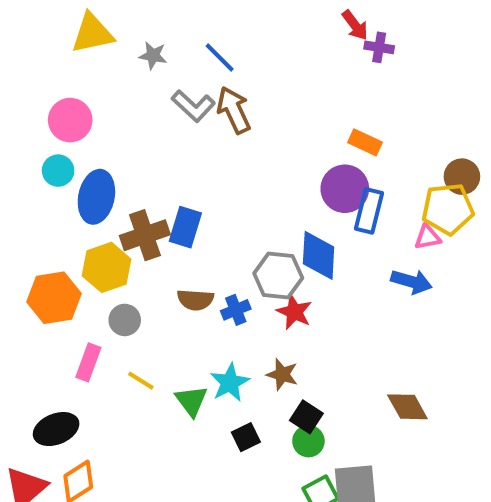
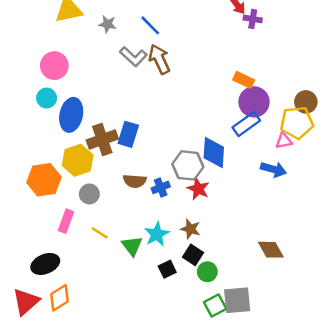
purple circle: (345, 189) -> (254, 102), moved
blue rectangle: (369, 211) -> (246, 124), turned 40
black square: (306, 417) -> (193, 255), moved

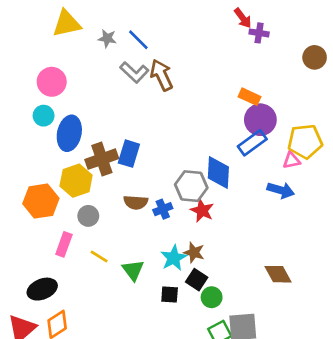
blue line: (150, 25) -> (138, 40), moved
brown circle: (306, 102) -> (315, 57), moved
cyan star: (157, 234) -> (174, 258), moved
black square: (167, 269) -> (170, 295), turned 30

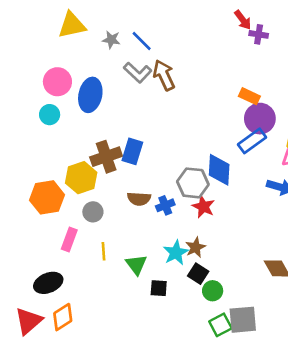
blue ellipse: (69, 133) -> (90, 95), moved
brown star: (194, 253) -> (195, 247), turned 30
yellow line: (99, 257) -> (103, 251), turned 54
black square: (170, 295) -> (159, 288), moved

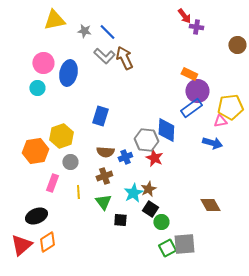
brown cross: (106, 157) -> (104, 176), moved, size x0.7

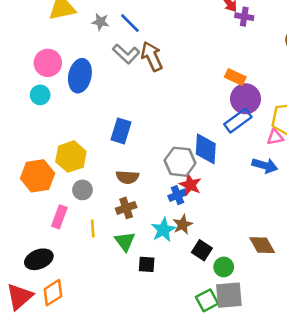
blue cross: (125, 157) -> (177, 195), moved
black square: (150, 209) -> (202, 250), moved
green circle: (161, 222) -> (224, 267), moved

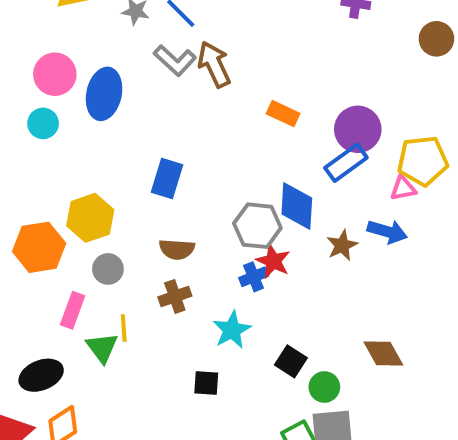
orange rectangle: (235, 77) -> (283, 114), moved
brown star: (183, 225) -> (342, 245), moved
green triangle: (125, 241) -> (102, 348), moved

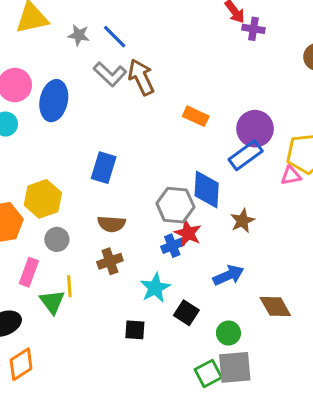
blue arrow: (387, 232) -> (228, 275), moved, turned -40
black square: (291, 361) -> (186, 313), moved

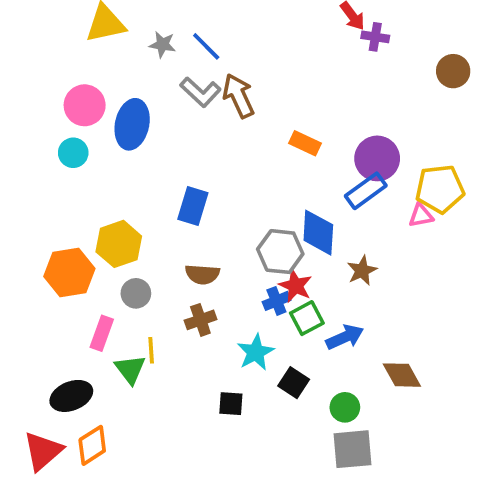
green square: (208, 374) -> (307, 318), moved

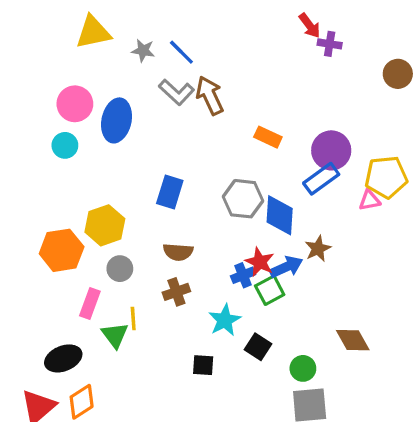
gray hexagon: (280, 252) -> (243, 199), moved
blue arrow: (345, 337) -> (286, 267), moved

